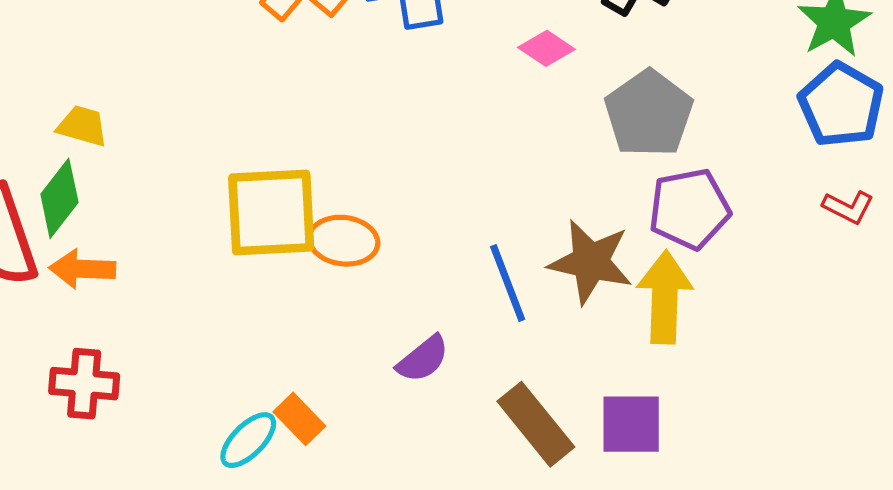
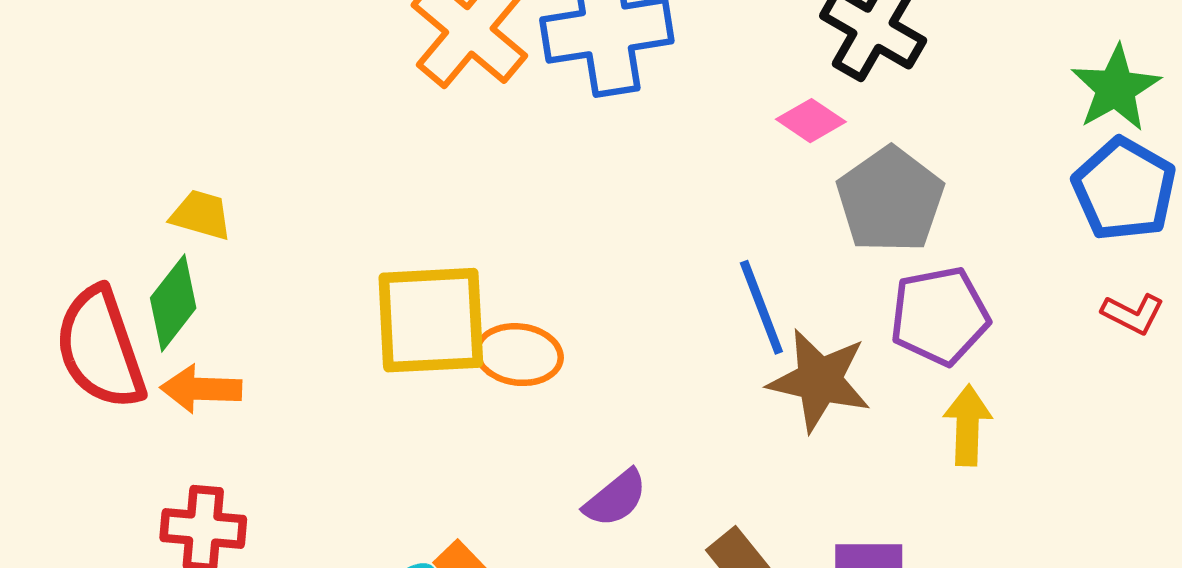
pink diamond: (546, 48) -> (811, 121), moved
blue line: (508, 283) -> (761, 307), moved
yellow arrow: (665, 297) -> (968, 425), moved, size x0.7

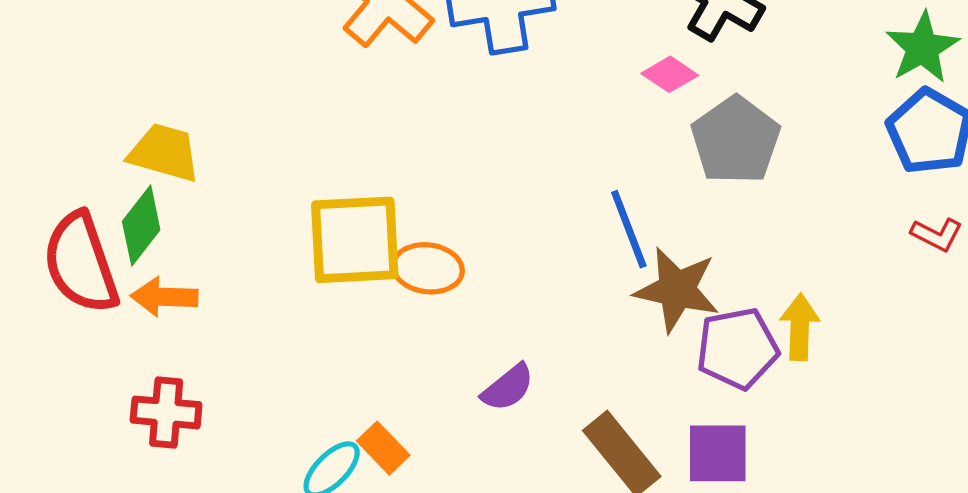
yellow trapezoid: (201, 215) -> (164, 153), size x1.4
purple pentagon: (940, 316) -> (737, 348), moved

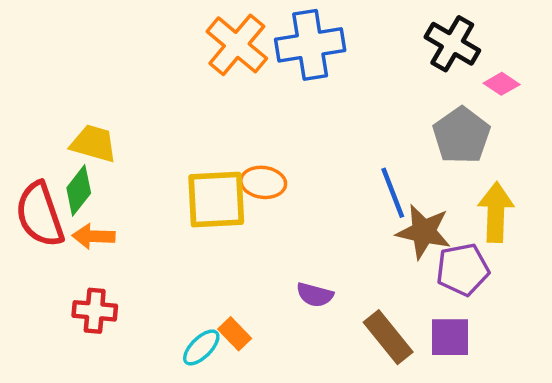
pink diamond: (670, 74) -> (502, 84), moved
orange ellipse: (428, 268) -> (263, 182), moved
yellow arrow: (800, 327) -> (496, 212), moved, size x1.4
purple semicircle: (508, 388) -> (315, 295), turned 54

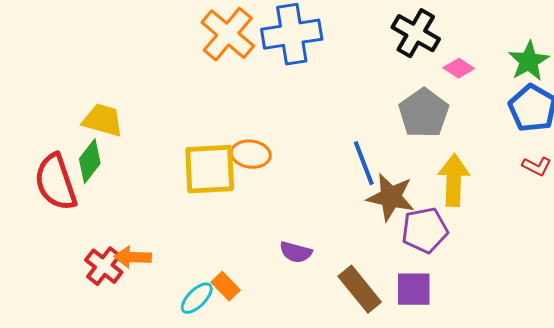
orange arrow: (94, 236) -> (133, 257), moved
red cross: (95, 311) -> (104, 266), turned 33

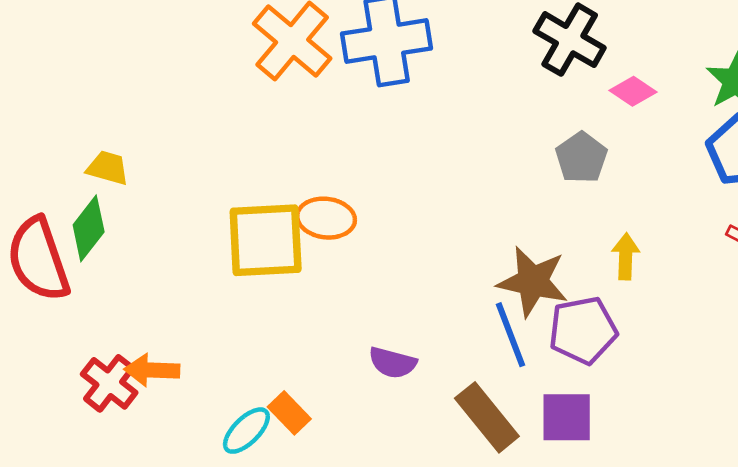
gray pentagon: (424, 113) -> (581, 158), size x0.7
yellow trapezoid: (103, 120) -> (108, 168), size x0.7
blue line: (364, 163) -> (511, 335), moved
yellow arrow: (454, 180) -> (626, 256), size x0.6

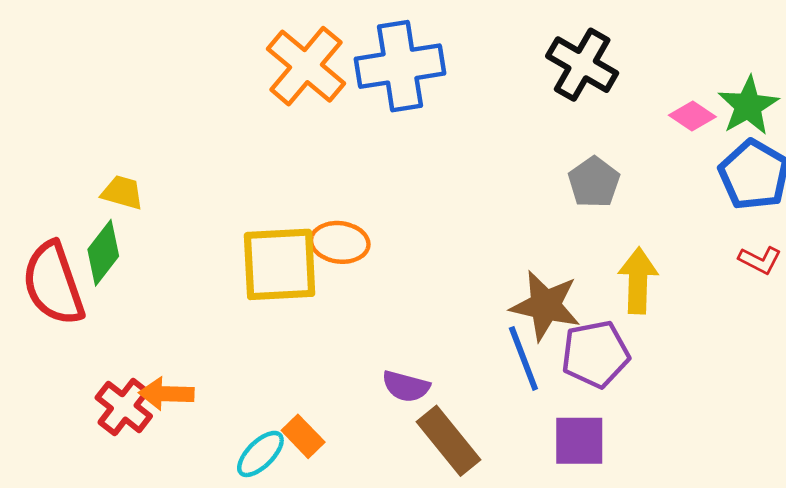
pink diamond: (633, 91) -> (692, 116), moved
yellow arrow: (626, 256) -> (638, 281), size x1.4
brown rectangle: (487, 417) -> (448, 441), moved

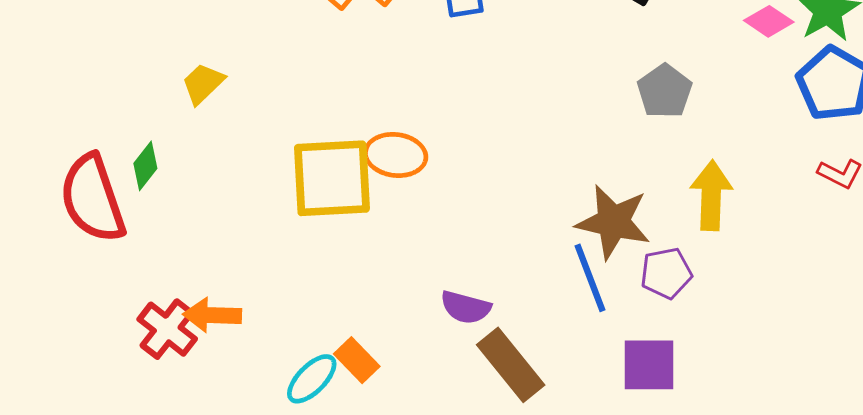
yellow trapezoid: (122, 192) -> (203, 83), moved, turned -60
green diamond: (103, 253) -> (145, 166), size x0.7
purple pentagon: (595, 354) -> (666, 273), size x0.7

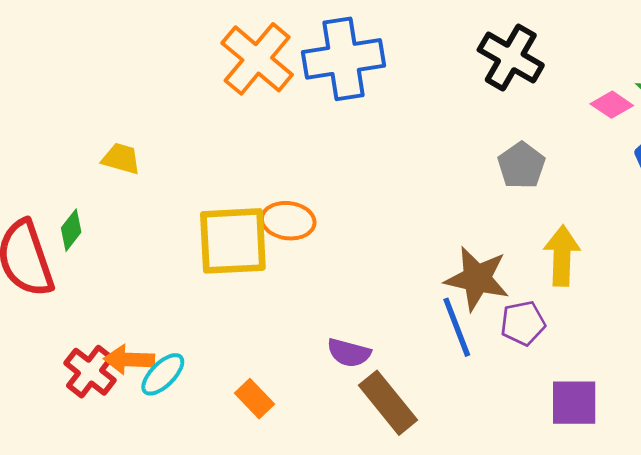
yellow trapezoid: (203, 83) -> (121, 159), turned 60
purple square: (649, 365) -> (574, 403), moved
cyan ellipse: (312, 379) -> (163, 374), moved

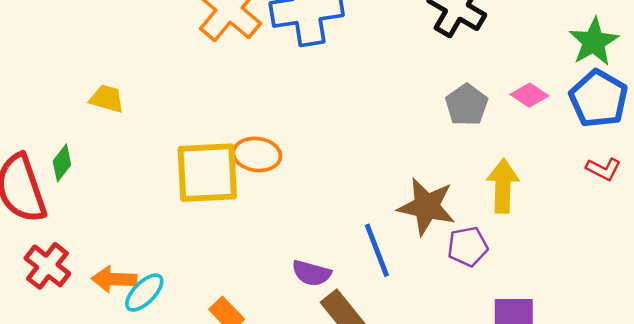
pink diamond: (612, 105) -> (530, 95), moved
blue line: (457, 327) -> (377, 250), moved
red cross: (90, 372) -> (47, 266), moved

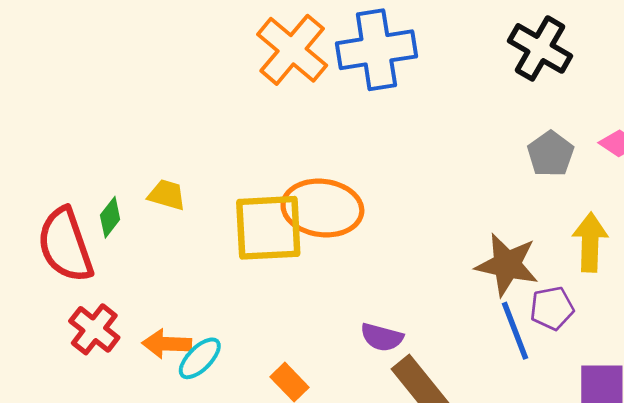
yellow trapezoid: (107, 99) -> (167, 195), moved
orange ellipse: (257, 154) -> (322, 208), size x1.5
blue line: (377, 250) -> (515, 331), moved

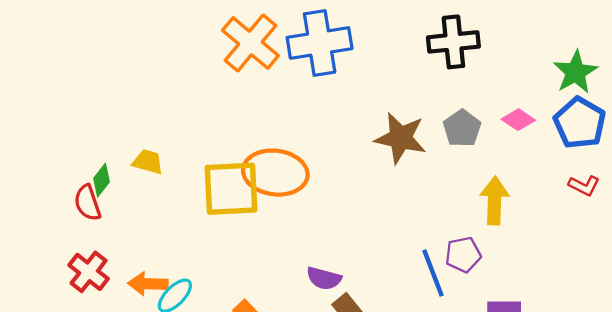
black cross: (540, 48) -> (453, 42), turned -36
red semicircle: (65, 245) -> (87, 203), moved, size x0.6
brown star: (507, 265) -> (401, 138), moved

